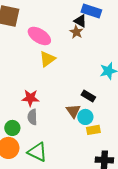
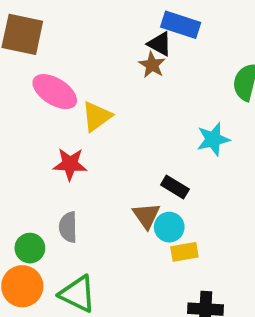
pink ellipse: (39, 36) -> (55, 92), moved
red star: (30, 98) -> (70, 164), moved

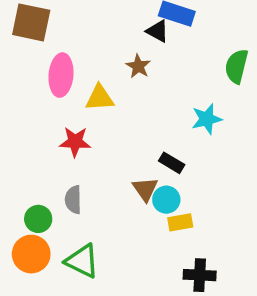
brown star: (152, 65) -> (138, 66), moved
pink ellipse: (55, 92) -> (61, 75), turned 63
yellow triangle: (97, 116) -> (100, 98), turned 32

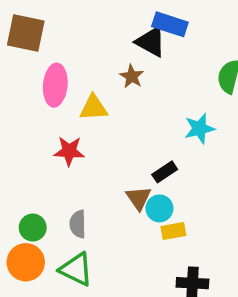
black triangle: (158, 31) -> (151, 42), size x1.4
black rectangle: (172, 163) -> (165, 172), turned -65
gray semicircle: (73, 200) -> (78, 224), moved

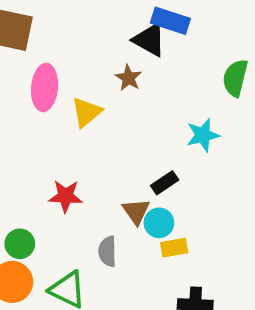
yellow triangle: (93, 108) -> (87, 112), turned -36
red star: (69, 151) -> (66, 196), moved
gray semicircle: (78, 224) -> (107, 251), moved

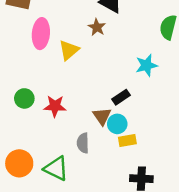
green circle: (20, 244) -> (24, 98), moved

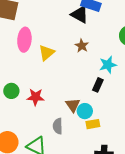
brown star: (97, 27) -> (82, 46), moved
black rectangle: (121, 97) -> (98, 85), moved, turned -32

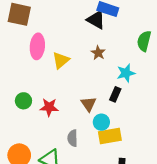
brown triangle: (73, 105) -> (89, 104), moved
yellow rectangle: (93, 124) -> (110, 136), size x1.5

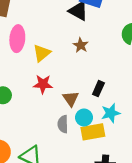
cyan star: (126, 73) -> (111, 113), moved
red star: (49, 107) -> (43, 84), moved
gray semicircle: (73, 138) -> (63, 124), moved

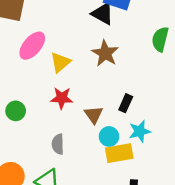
pink ellipse: (17, 39) -> (32, 46), turned 35
brown star: (81, 45) -> (105, 53), size x1.5
gray semicircle: (63, 124) -> (58, 144), moved

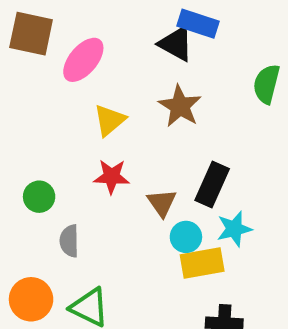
pink ellipse: (32, 46) -> (83, 60), moved
black rectangle: (126, 103) -> (212, 185), size x1.5
gray semicircle: (58, 144) -> (69, 241), moved

